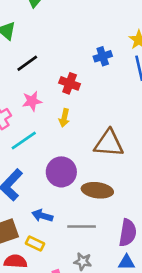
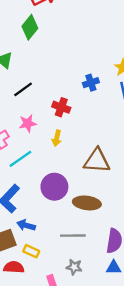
blue arrow: (42, 216) -> (26, 225), moved

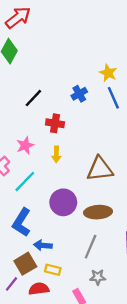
black line: (23, 89) -> (33, 98), moved
gray line: (73, 236) -> (91, 247), turned -55

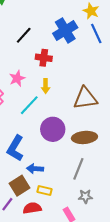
blue cross: (79, 94) -> (65, 30), size x1.6
cyan line: (25, 181) -> (29, 105), moved

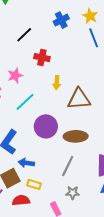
blue cross: (65, 30) -> (61, 20), moved, size x0.7
yellow arrow: (46, 86) -> (57, 83), moved

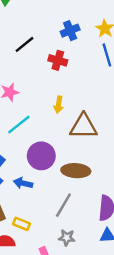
red cross: (42, 58) -> (58, 60), moved
blue arrow: (26, 163) -> (23, 183), moved

